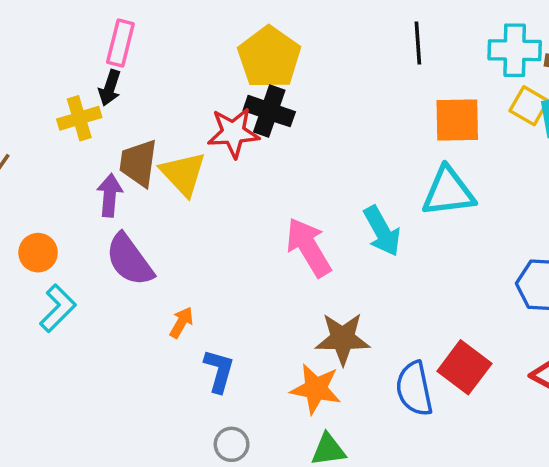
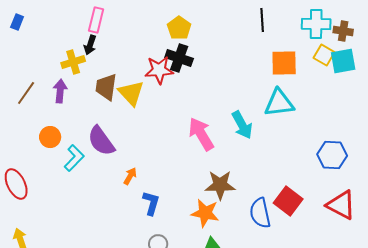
yellow pentagon: (269, 57) -> (179, 28), size x0.7
purple arrow: (110, 195) -> (60, 91), moved
cyan L-shape: (58, 308) -> (74, 158), moved

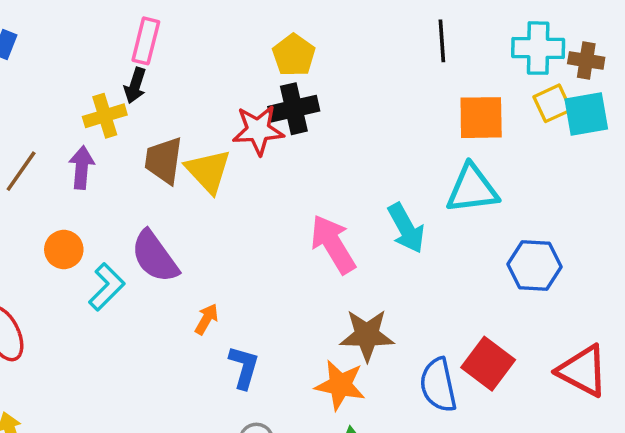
yellow square: (324, 55) -> (552, 103), turned 35
black cross: (179, 58) -> (294, 109), turned -32
blue hexagon: (332, 155) -> (535, 266), moved

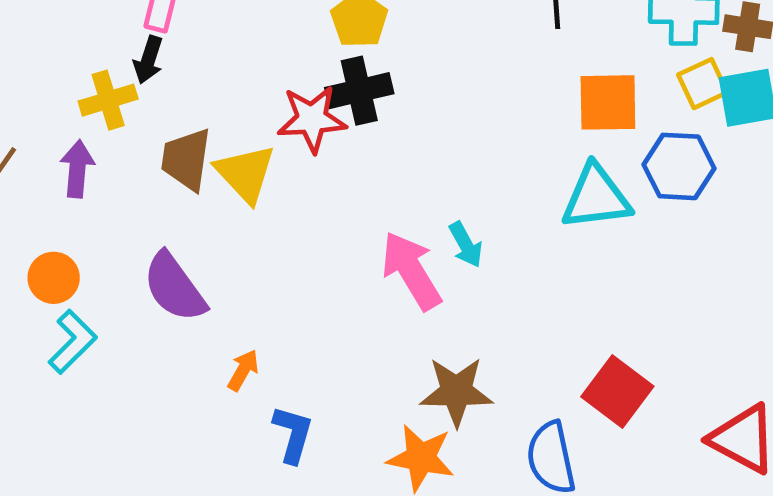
cyan arrow: (406, 228) -> (466, 245), moved, size x0.7
blue hexagon: (535, 266) -> (679, 166), moved
cyan L-shape: (107, 287) -> (73, 342), moved
red square: (488, 364) -> (617, 391), moved

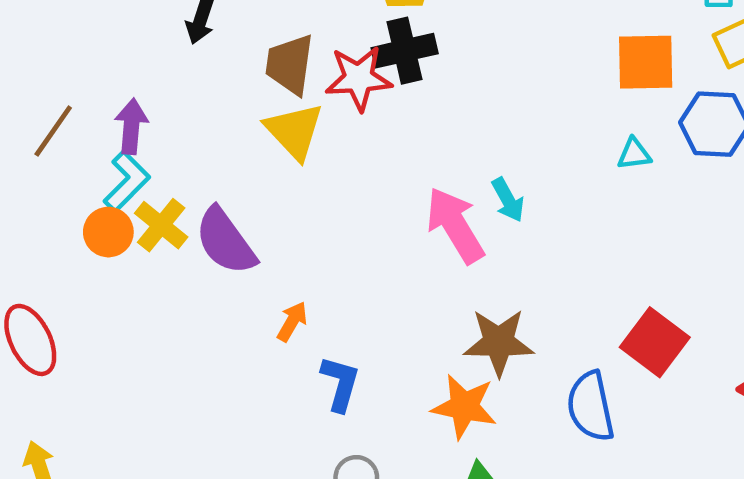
yellow cross: (108, 100) -> (161, 225), moved, turned -34
brown trapezoid: (186, 159) -> (290, 64), moved
cyan triangle: (596, 197) -> (634, 154), size x0.5
cyan L-shape: (73, 342) -> (127, 182), moved

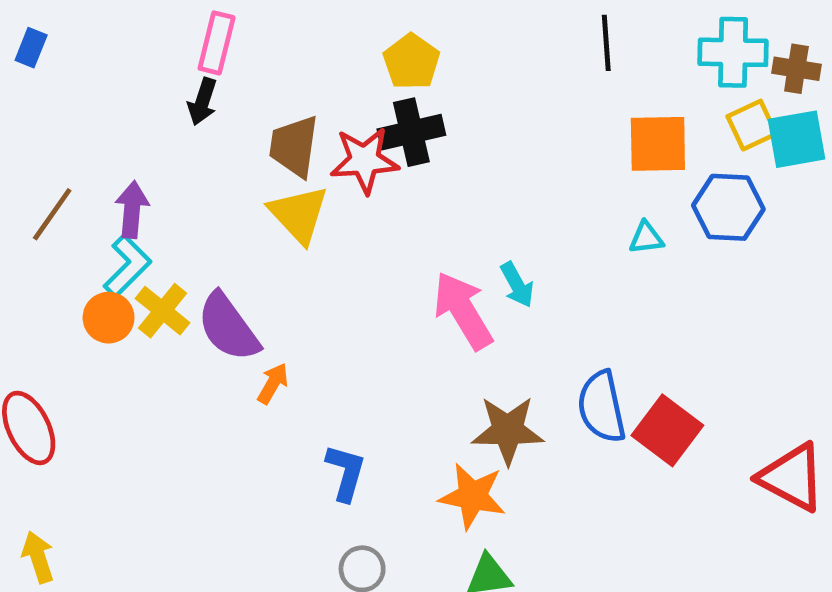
orange arrow: (292, 322) -> (273, 383), moved
blue semicircle: (591, 407) -> (602, 407), moved

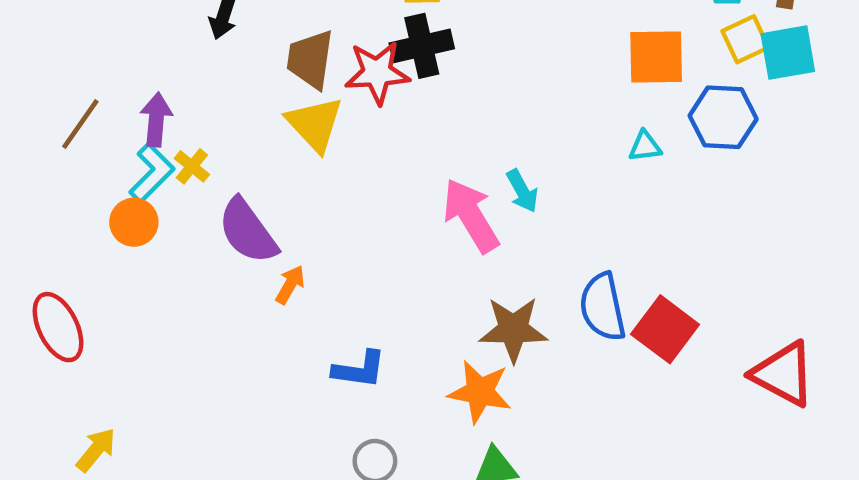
yellow cross: (163, 311) -> (192, 166), moved, size x0.7
blue L-shape: (346, 473) -> (359, 369), turned 82
yellow arrow: (38, 557) -> (96, 450), moved, turned 57

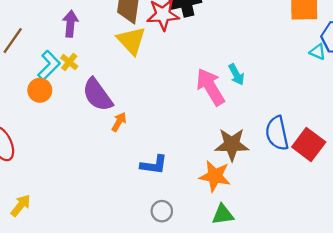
purple arrow: (156, 120) -> (70, 24), moved
cyan triangle: (645, 146) -> (318, 52), moved, turned 30

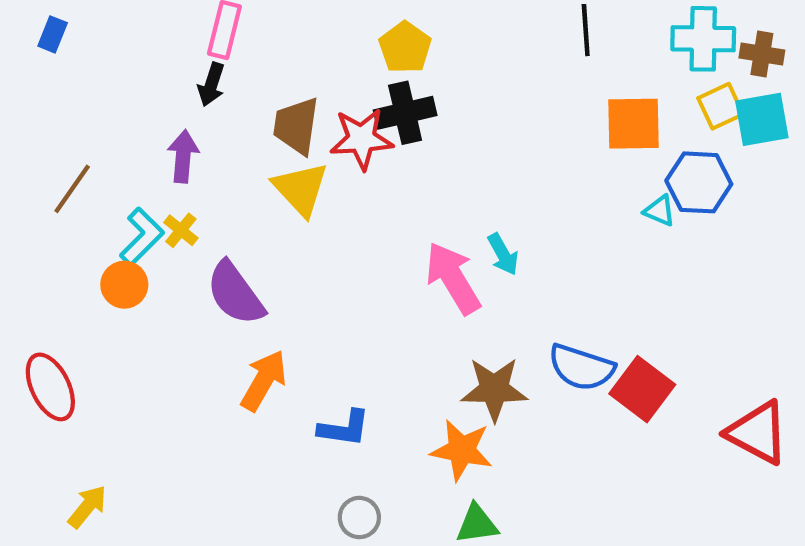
orange arrow: (119, 122) -> (264, 380), moved, size x1.6
blue semicircle: (277, 133) -> (581, 367), turned -60

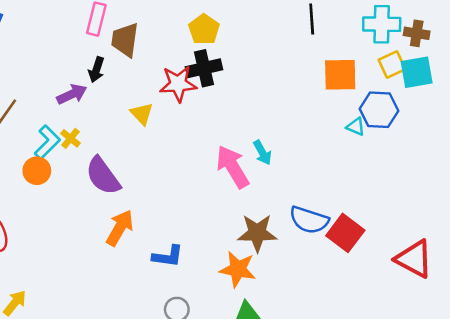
black arrow: (211, 84) -> (96, 70), moved
brown trapezoid: (296, 126) -> (125, 40), moved
purple arrow: (183, 156) -> (72, 94), turned 60
yellow triangle: (301, 189) -> (142, 114), size x0.7

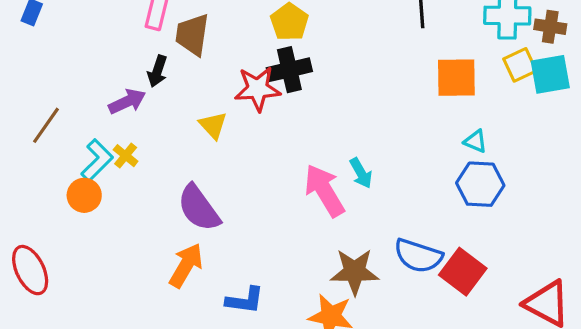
blue hexagon: (379, 110) -> (480, 184), moved
purple semicircle: (103, 176) -> (199, 208), moved

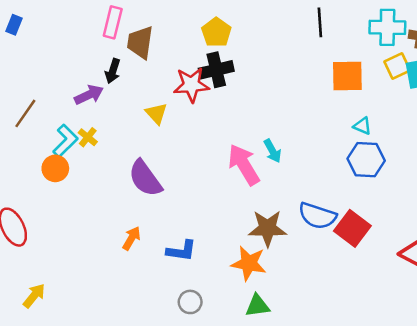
orange arrow: (186, 265) -> (131, 238), moved, size x0.7

